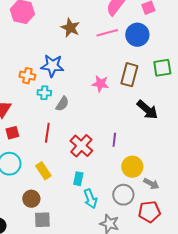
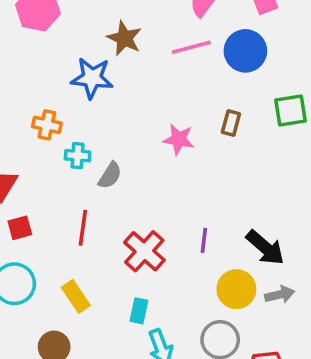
blue star: (52, 66) -> (92, 78), moved
brown rectangle: (129, 75) -> (231, 123), size x0.6
black arrow: (147, 110) -> (265, 248), moved
gray arrow: (151, 184) -> (280, 295), moved, turned -42

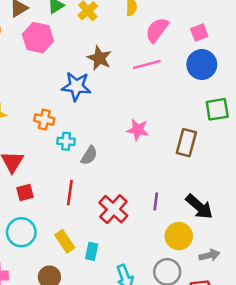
blue circle: (245, 51) -> (202, 64), moved
brown rectangle: (231, 123) -> (186, 143), moved, size x1.5
gray arrow: (280, 295) -> (209, 255), moved
cyan rectangle: (139, 311) -> (92, 251), moved

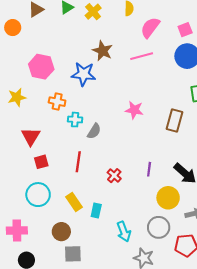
pink hexagon: (38, 38) -> (41, 67), moved
red cross: (113, 209) -> (114, 176), size x0.6

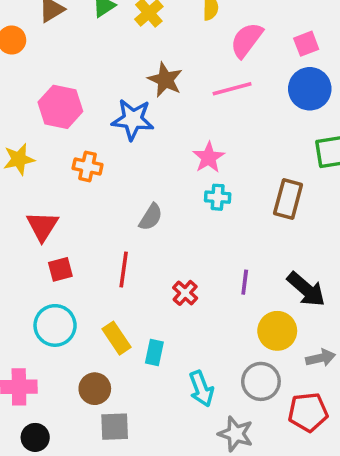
pink star: (134, 110) -> (209, 157), moved, turned 30
cyan cross: (75, 120) -> (218, 197), moved

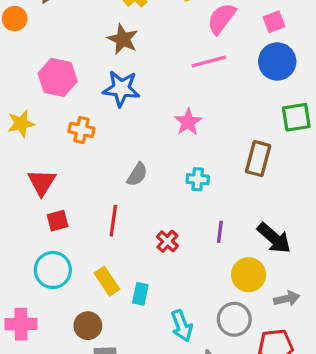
brown star: (165, 80) -> (123, 39), moved
cyan cross: (218, 197) -> (198, 179), moved

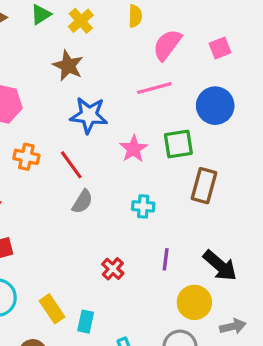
blue circle: (277, 62) -> (215, 106), moved
blue star: (121, 89) -> (89, 115), moved
green square: (296, 117) -> (178, 144), moved
red line: (113, 221) -> (71, 165), moved, turned -44

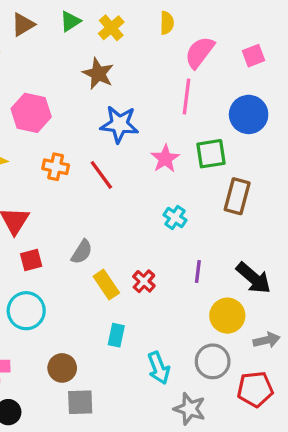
pink line: (154, 88) -> (186, 96), turned -68
gray semicircle: (82, 202) -> (82, 252), moved
cyan cross: (143, 206) -> (175, 217), turned 30
yellow rectangle: (52, 309) -> (106, 285), moved

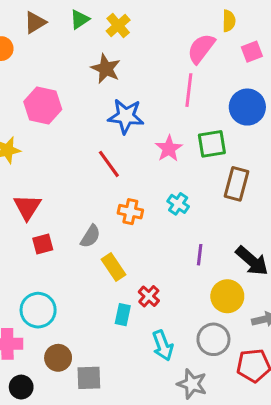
yellow semicircle: (167, 23) -> (229, 21), moved
orange cross: (56, 167) -> (130, 212), moved
red cross: (144, 281) -> (149, 296), moved
cyan circle: (26, 311) -> (38, 310), moved
brown circle: (62, 368) -> (58, 358), moved

